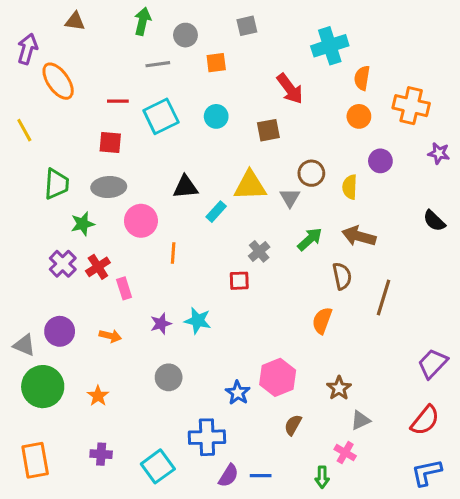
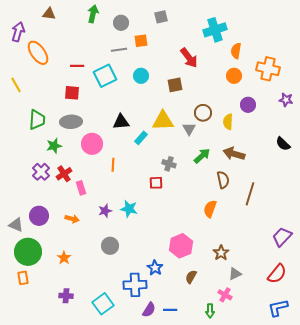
gray line: (158, 64) -> (119, 50), moved
gray cross: (259, 251) -> (169, 164), turned -32
blue star: (238, 393) -> (155, 268), moved
orange rectangle: (35, 460) -> (23, 278), moved, size x0.6

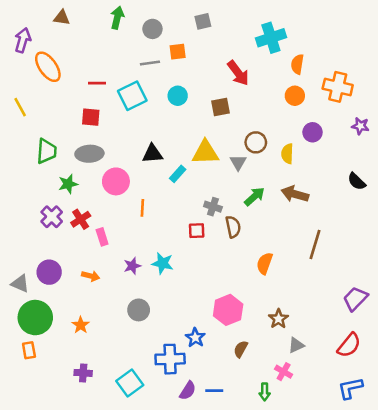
brown semicircle: (223, 180) -> (233, 227), moved

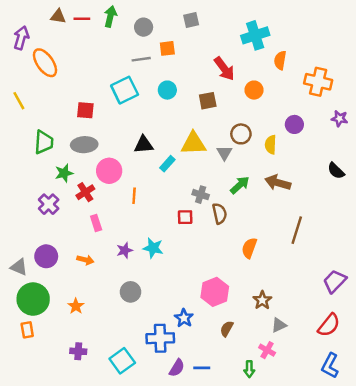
red line: (97, 83) -> (82, 19), moved
orange circle: (295, 96) -> (254, 90), moved
red cross: (81, 219) -> (85, 192), moved
blue L-shape: (350, 388) -> (330, 366), turned -50

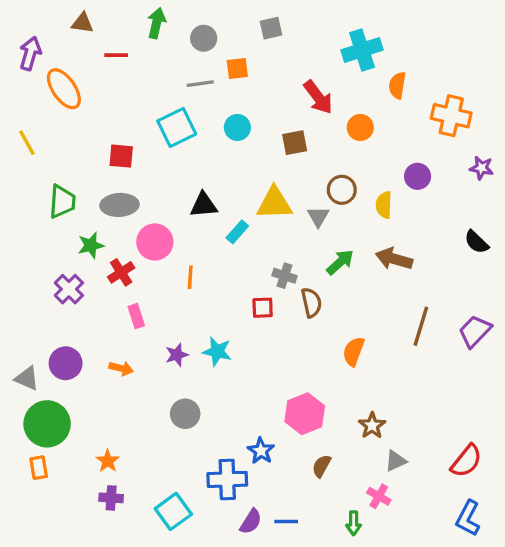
red line: (82, 19) -> (116, 55), moved
purple trapezoid: (335, 281) -> (475, 331), moved
orange star: (76, 306) -> (108, 461), moved

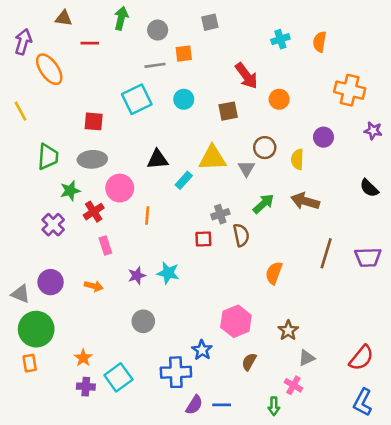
cyan cross: (362, 50) -> (280, 39), size x0.6
orange semicircle: (397, 85) -> (320, 42), moved
gray cross: (284, 276) -> (220, 214), turned -36
purple trapezoid: (475, 331) -> (368, 257), turned -136
cyan square: (173, 511) -> (118, 377), moved

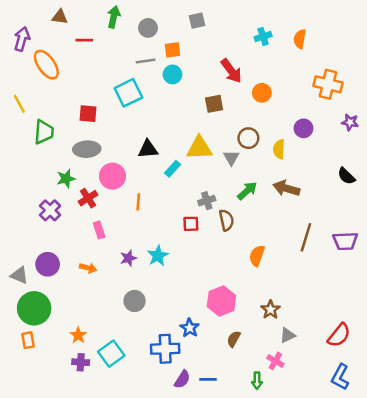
cyan circle: (184, 99) -> (172, 74), moved
green trapezoid: (48, 157) -> (44, 132), moved
cyan star: (168, 273) -> (158, 256), turned 30

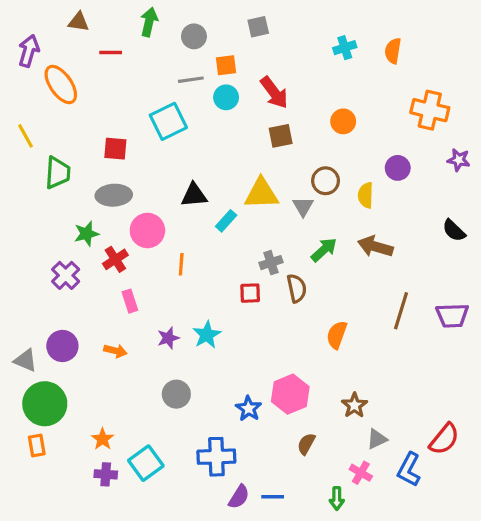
red arrow: (231, 71) -> (274, 93), moved
blue star: (190, 328) -> (249, 409), moved
blue L-shape: (340, 377) -> (409, 470), moved

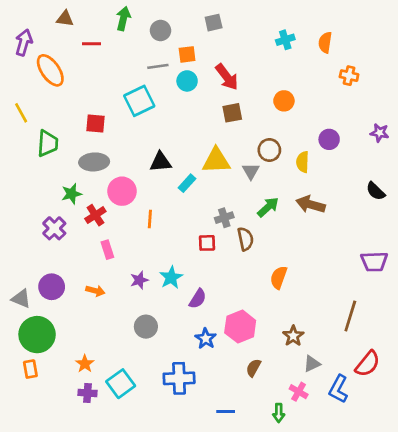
orange cross: (430, 110) -> (349, 76), moved, size x0.6
brown line: (401, 311) -> (350, 316), moved
purple semicircle: (239, 497) -> (198, 299), moved

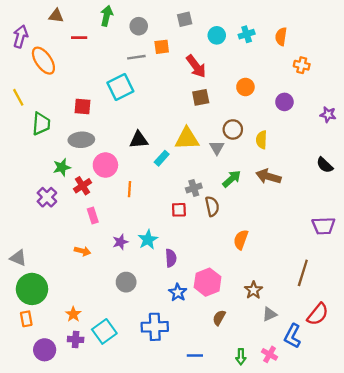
cyan circle: (187, 81) -> (217, 35), moved
purple circle: (329, 139) -> (284, 102), moved
purple circle: (52, 287) -> (45, 350), moved
purple semicircle: (198, 299) -> (171, 258), turned -36
pink cross: (299, 392) -> (270, 354), moved

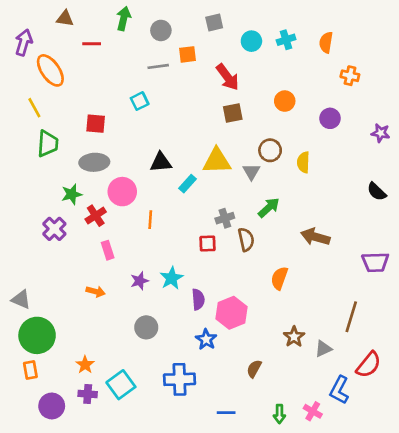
cyan square: (120, 87) -> (140, 101), size x0.6
yellow line: (18, 97) -> (34, 108), moved
brown arrow: (268, 177) -> (315, 237), moved
pink hexagon: (208, 282) -> (231, 313), moved
gray triangle: (270, 314) -> (323, 349), moved

